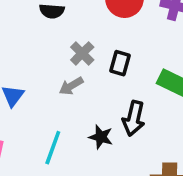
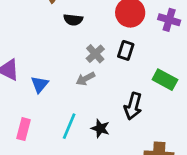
black rectangle: (120, 63) -> (126, 50), moved
black star: (101, 137) -> (100, 128), moved

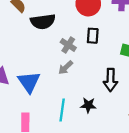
black semicircle: (73, 20) -> (43, 22), size x1.5
blue triangle: (40, 84) -> (29, 82), size x1.5

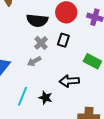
black semicircle: (43, 22) -> (37, 20), moved
black arrow: (111, 80) -> (69, 81), turned 72

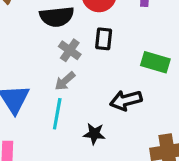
cyan line: (23, 96) -> (57, 114), moved

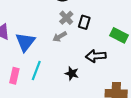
black rectangle: (104, 39) -> (84, 22), moved
cyan line: (57, 114) -> (36, 70), moved

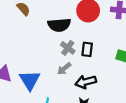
black arrow: (96, 56) -> (86, 82), moved

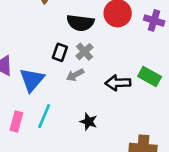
black rectangle: (87, 49) -> (60, 52), moved
black arrow: (86, 82) -> (118, 83), moved

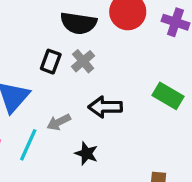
gray arrow: (75, 75) -> (59, 122), moved
black arrow: (118, 83) -> (105, 107), moved

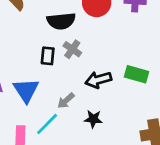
green rectangle: (168, 96) -> (136, 74), moved
cyan line: (28, 145) -> (47, 124), turned 35

